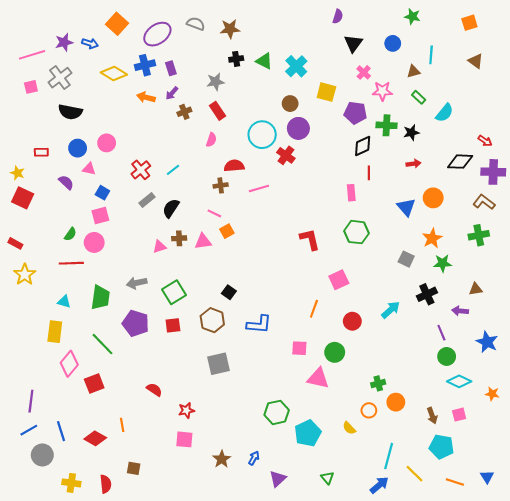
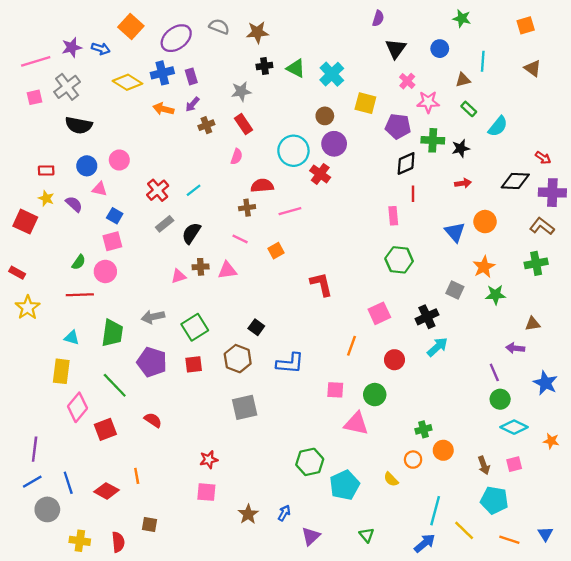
yellow star: (17, 173) -> (46, 198), moved
orange square: (227, 231) -> (276, 251), moved
red L-shape: (310, 239) -> (321, 284), moved
black cross: (427, 294) -> (427, 317), moved
red semicircle: (154, 390) -> (153, 420), moved

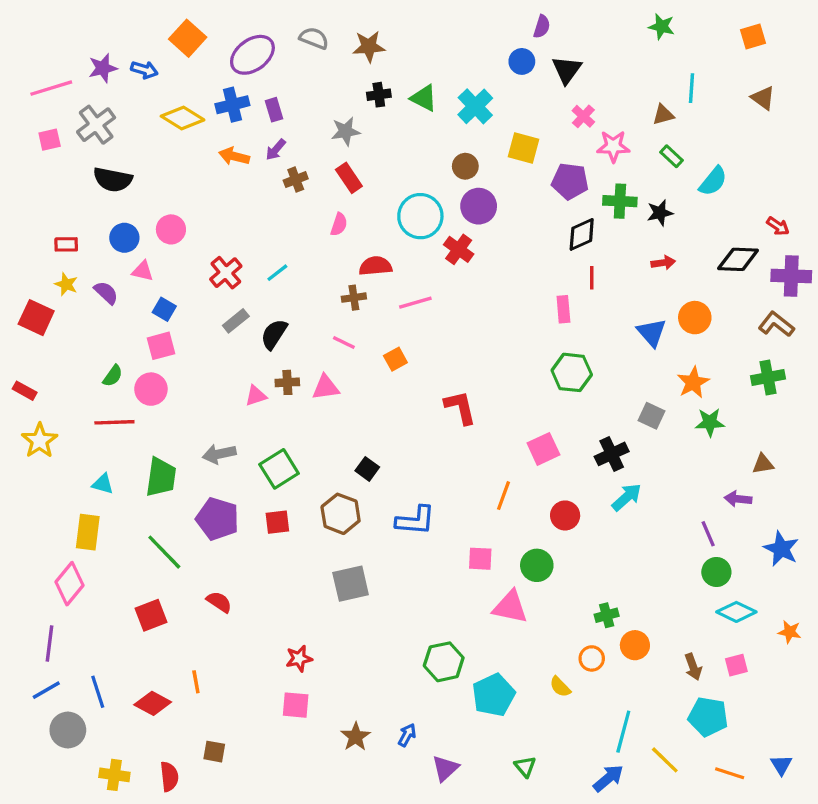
blue circle: (440, 49) -> (522, 61), moved
pink diamond: (78, 407) -> (69, 584), moved

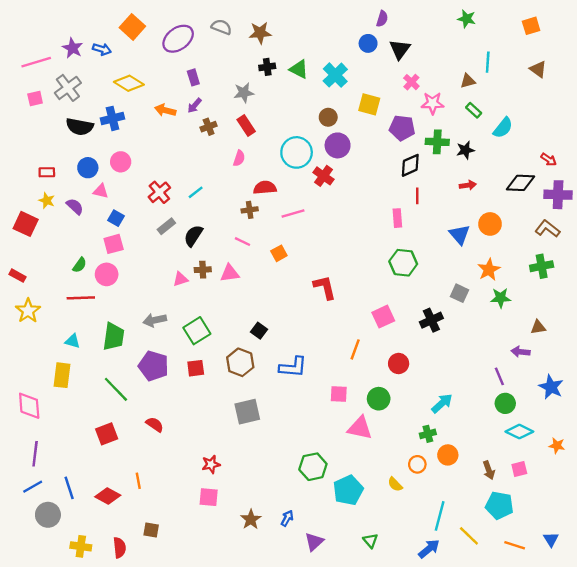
purple star: (103, 68) -> (73, 48), turned -30
blue cross: (232, 105) -> (112, 118), moved
cyan arrow: (627, 497) -> (442, 403), moved
pink diamond: (69, 584) -> (29, 406), moved, turned -44

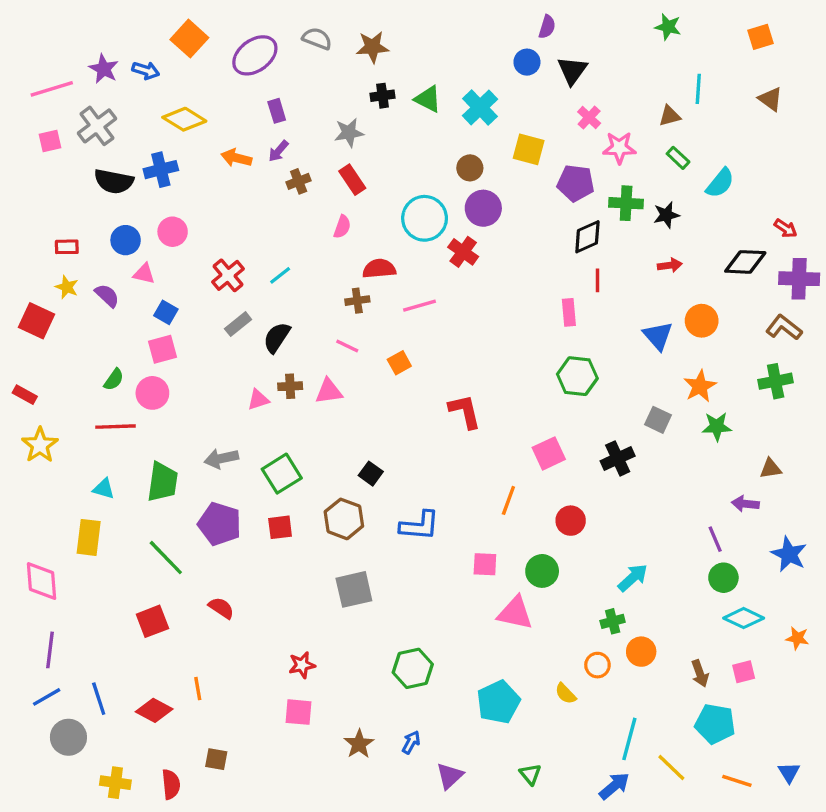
green hexagon: (313, 467) -> (413, 668), moved

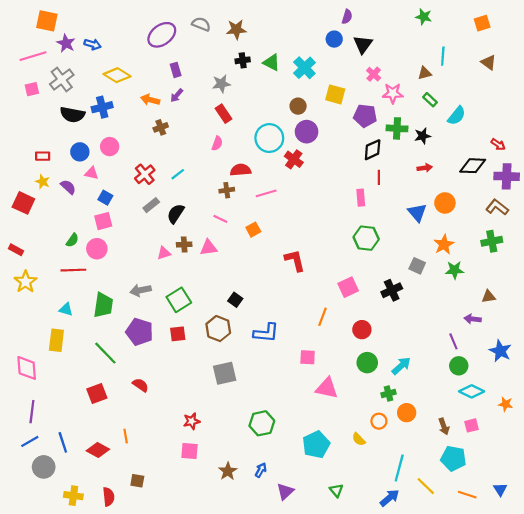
orange square: (189, 39) -> (47, 21), moved, turned -30
brown cross: (299, 181) -> (161, 127), moved
green circle: (542, 571) -> (367, 363), moved

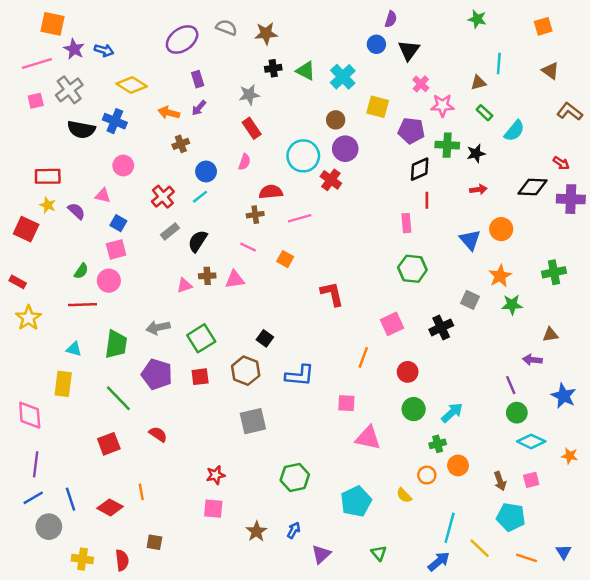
blue cross: (102, 107) -> (115, 121), turned 36
blue circle: (80, 152) -> (206, 171), moved
red rectangle: (43, 156) -> (48, 176), size x1.5
brown L-shape: (497, 207) -> (570, 111), moved
orange square: (253, 230) -> (285, 259), turned -32

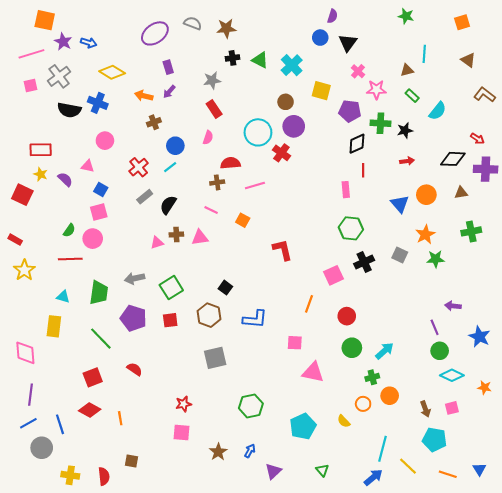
black cross: (441, 327) -> (364, 262), moved
brown triangle: (550, 335) -> (461, 193), moved
red diamond: (110, 507) -> (90, 410), moved

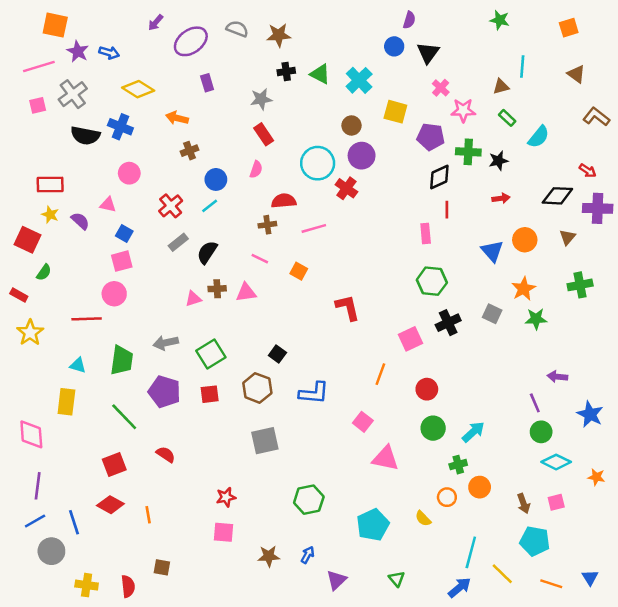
purple arrow: (169, 92) -> (156, 23), moved
brown triangle: (461, 193) -> (567, 237), turned -40
green semicircle: (69, 230) -> (44, 272), moved
pink square: (295, 343) -> (363, 422), turned 35
brown star: (218, 452) -> (269, 556), turned 30

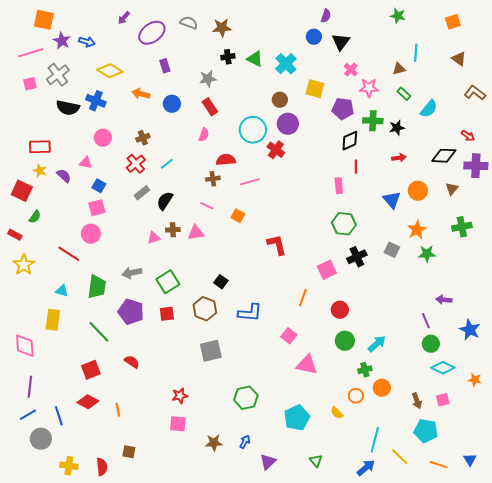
brown cross: (190, 151) -> (143, 138), moved
blue circle: (216, 179) -> (172, 104), moved
red line: (87, 319) -> (69, 254), turned 35

